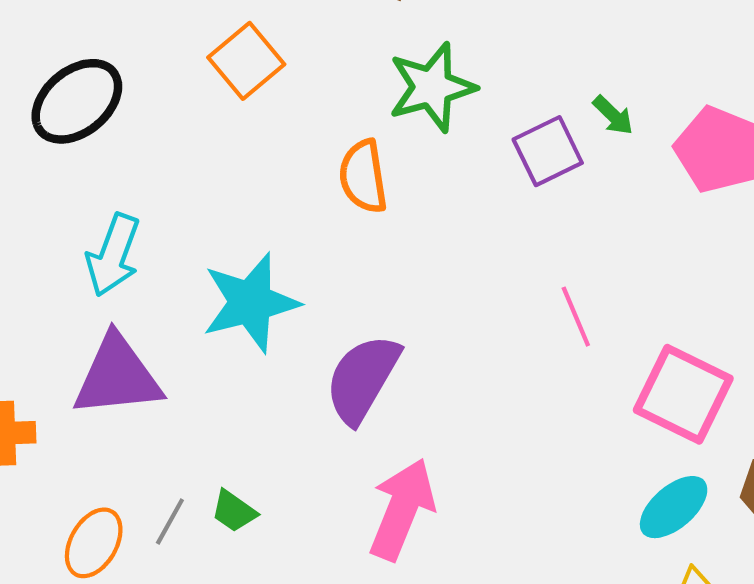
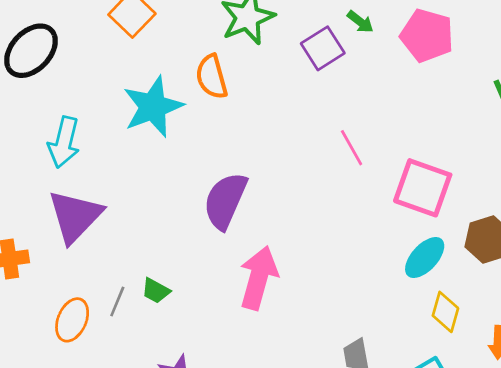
cyan star: (251, 303) -> (153, 107), moved
purple triangle: (117, 376) -> (75, 216), turned -34

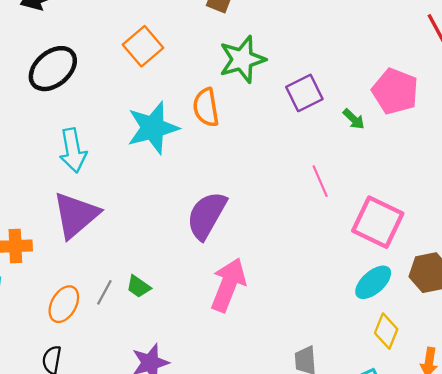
green arrow: (360, 22) -> (354, 119), moved
cyan arrow: (64, 142) -> (73, 150), turned -30

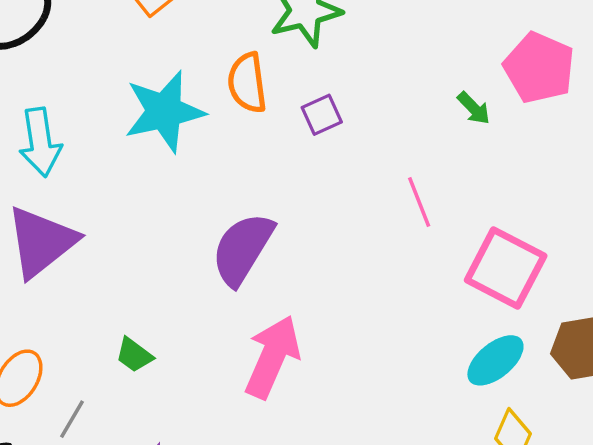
purple square: (304, 93) -> (322, 115), moved, size x0.7
gray line: (104, 292) -> (72, 419), moved

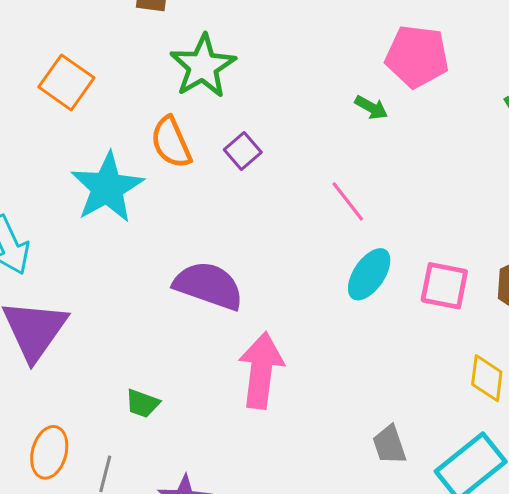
purple semicircle: (243, 249) -> (209, 286), turned 94
pink square: (506, 268) -> (444, 286), moved, size x0.7
cyan ellipse: (495, 360) -> (369, 274), moved

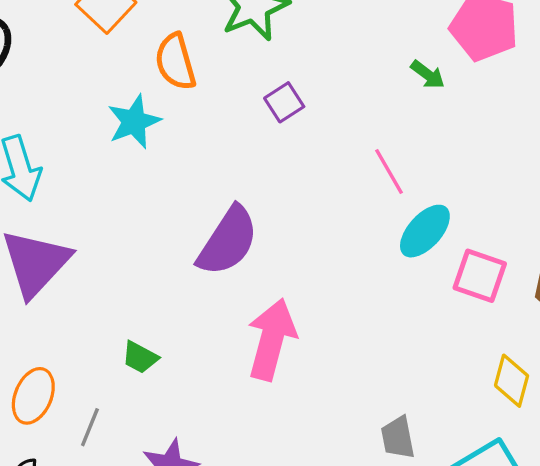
orange semicircle: (171, 142) -> (175, 62), moved
cyan star: (107, 188) -> (134, 122), size x0.7
cyan ellipse: (369, 274) -> (425, 231), moved
purple semicircle: (209, 286) -> (228, 241), turned 96

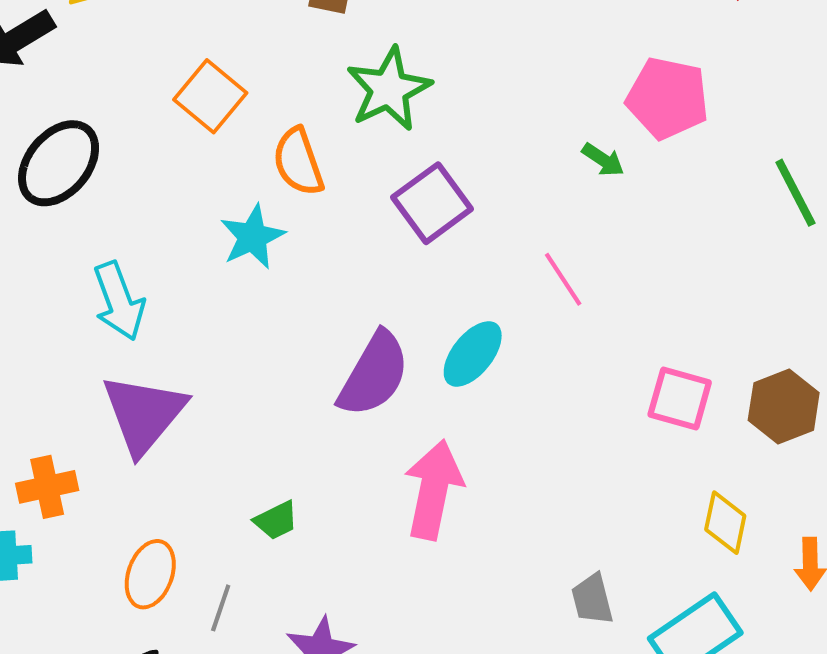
purple square: (284, 102) -> (432, 203), size x1.6
cyan ellipse: (425, 231) -> (473, 354), moved
green trapezoid: (140, 357) -> (276, 520), turned -51

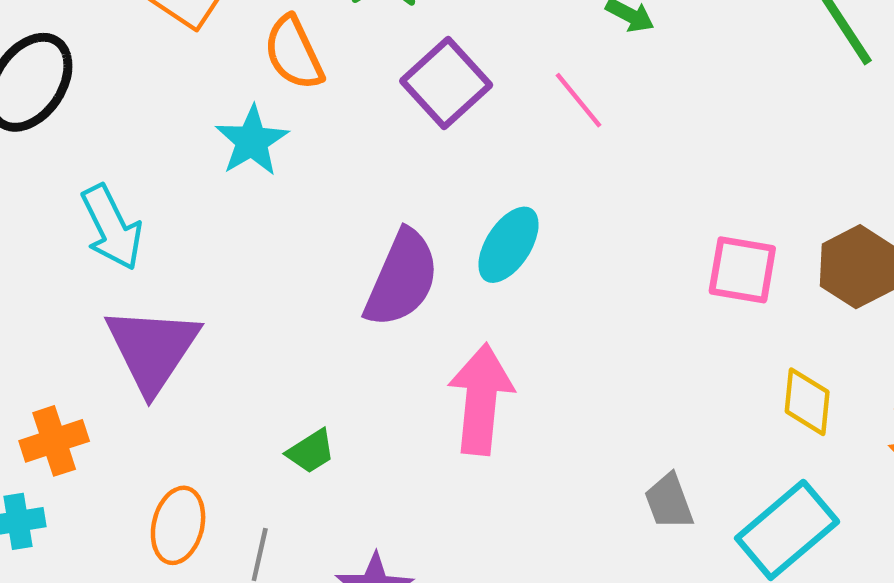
pink line: (563, 279) -> (579, 100), moved

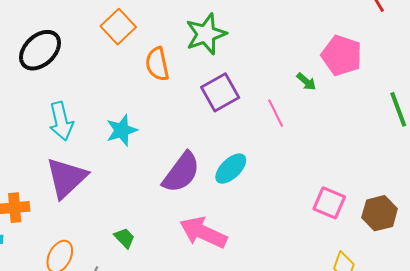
cyan star: (252, 141) -> (122, 130), moved
pink arrow: (481, 399) -> (203, 232), turned -84
green trapezoid: (311, 451) -> (125, 238), turned -115

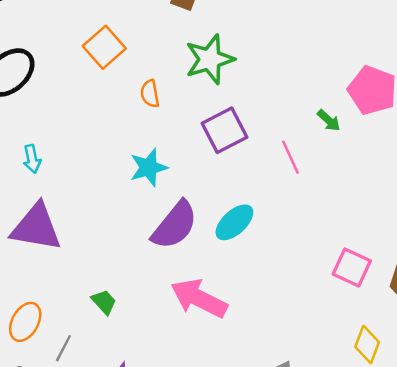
orange semicircle: (157, 64) -> (150, 94), size x0.7
cyan arrow: (61, 121) -> (32, 159), size x0.6
cyan star: (122, 130) -> (149, 168), moved
purple triangle: (66, 178) -> (36, 227), turned 51

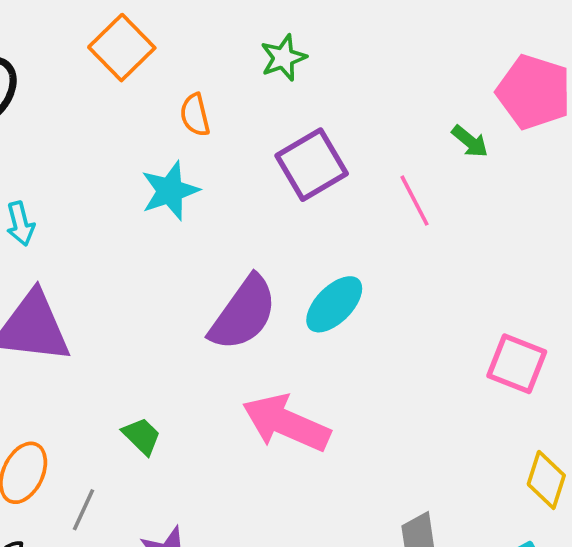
green star: (210, 59) -> (283, 58), size x0.6
cyan star: (149, 168) -> (170, 191), moved

